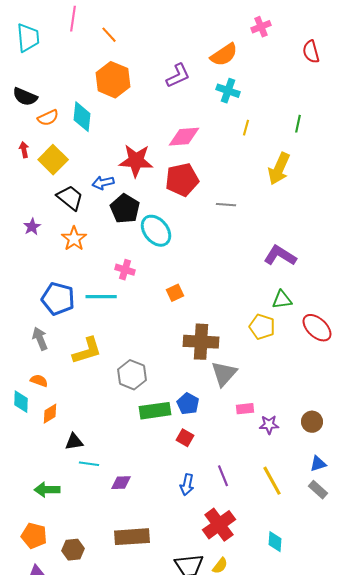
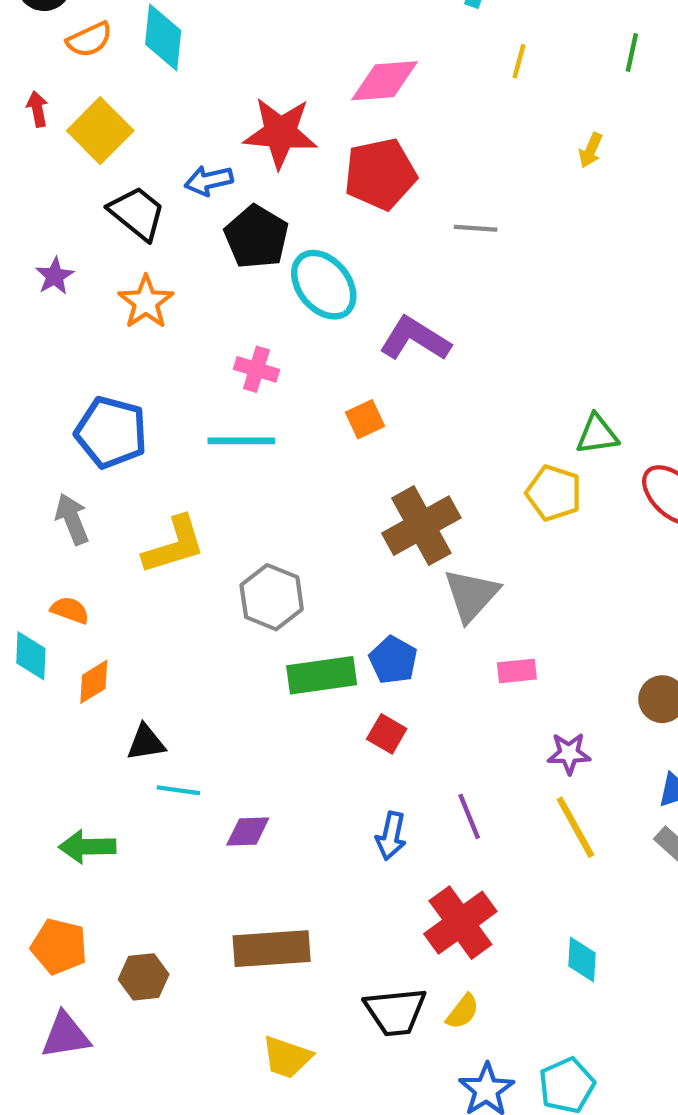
yellow arrow: (279, 169) -> (591, 150), size x0.5
purple L-shape: (280, 256) -> (415, 339), moved
cyan line: (101, 297) -> (241, 441), moved
brown cross: (201, 342) -> (421, 526), turned -32
purple star: (269, 425) -> (569, 753), moved

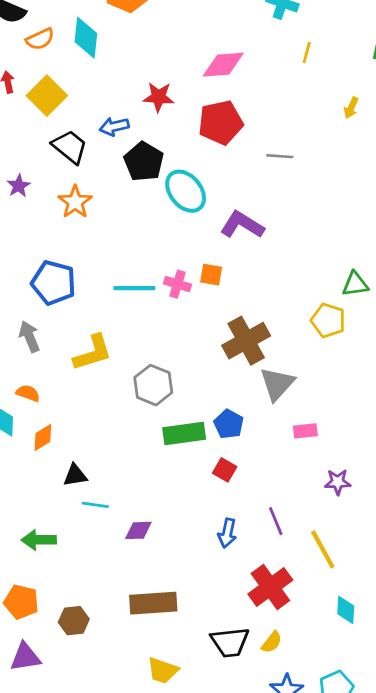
red star: (280, 133) -> (159, 97), size x0.7
pink cross: (256, 369) -> (177, 284), moved
orange square: (365, 419) -> (211, 275), turned 35
yellow line: (575, 827) -> (323, 549), moved

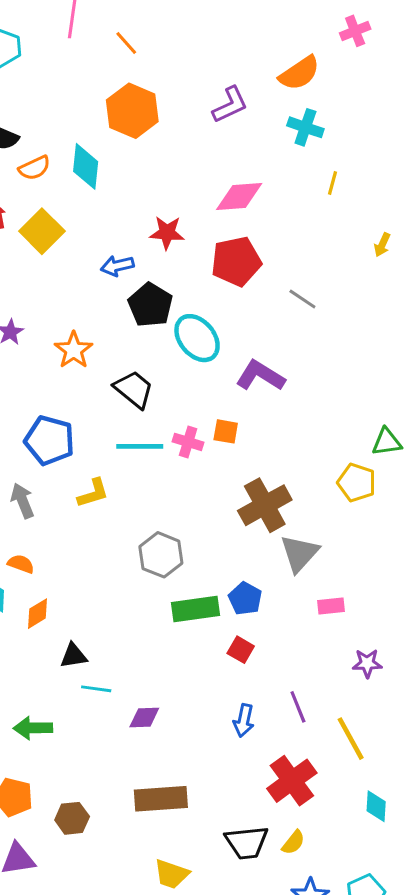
black trapezoid: (70, 147) -> (134, 389), moved
gray line: (280, 156) -> (302, 299), turned 30
yellow L-shape: (93, 353) -> (93, 493), moved, size x0.7

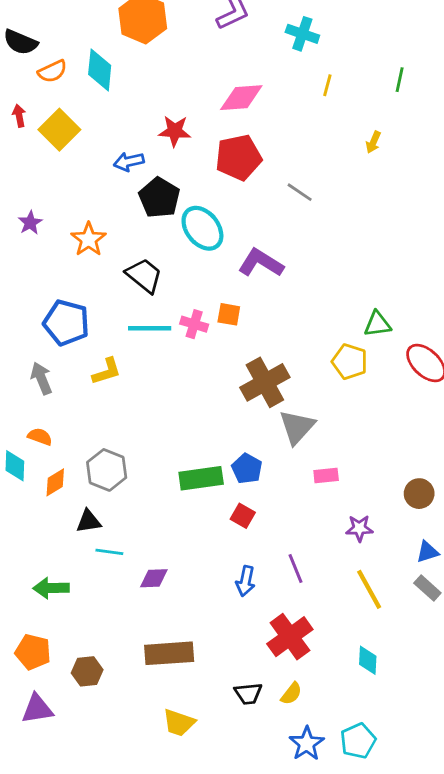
gray hexagon: (161, 555) -> (107, 470), moved
yellow line: (351, 739) -> (369, 589), moved
black trapezoid: (247, 842) -> (248, 694), size x0.7

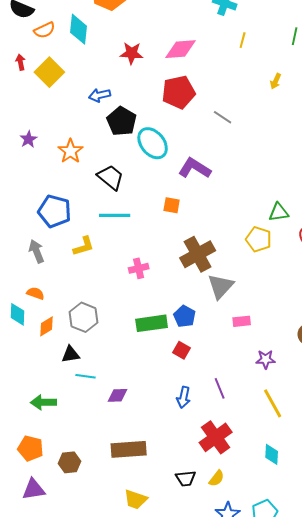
red star: (175, 131) -> (132, 53), moved
pink cross: (194, 324) -> (139, 268), moved, turned -30

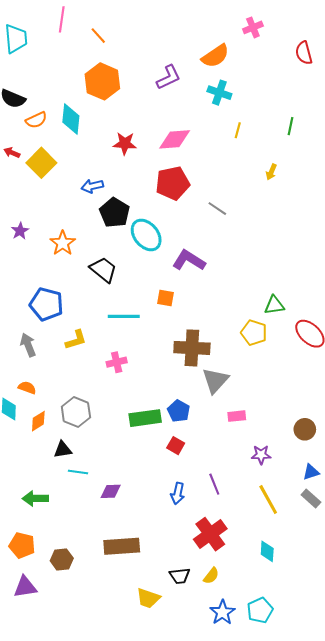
red arrow: (20, 62) -> (12, 153), turned -56
cyan line: (115, 215) -> (124, 316), moved
brown cross: (198, 254) -> (192, 348), turned 32
pink cross: (139, 268) -> (117, 362), moved
yellow trapezoid: (136, 499) -> (148, 598), moved

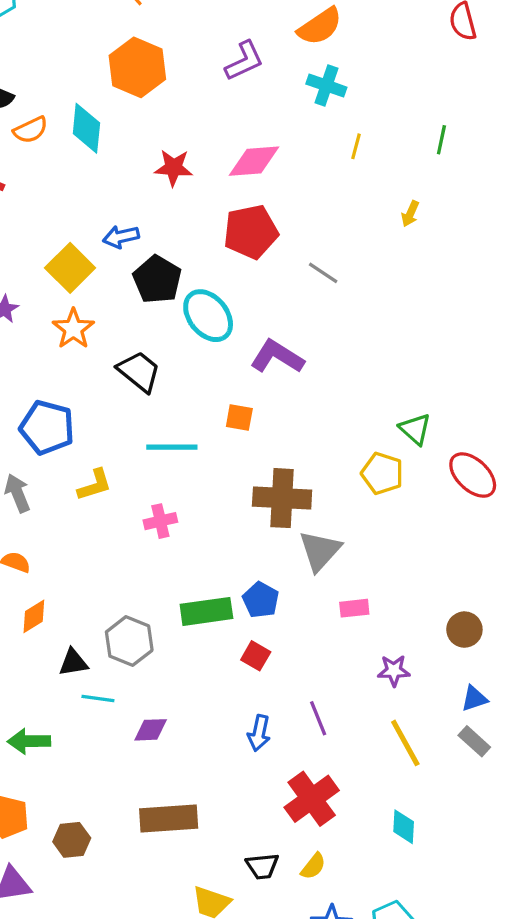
yellow square: (41, 163) -> (70, 268), moved
green triangle: (274, 305) -> (415, 429), turned 50
gray hexagon: (76, 412) -> (129, 641), moved

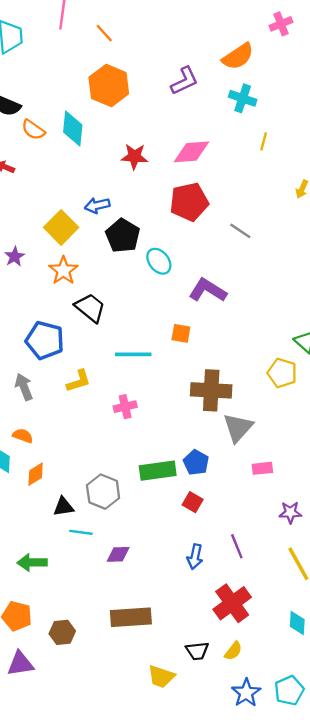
orange semicircle: (31, 130) -> (33, 130), turned 60
cyan ellipse: (208, 316) -> (159, 261), size x0.7
black trapezoid: (139, 371) -> (90, 308), moved

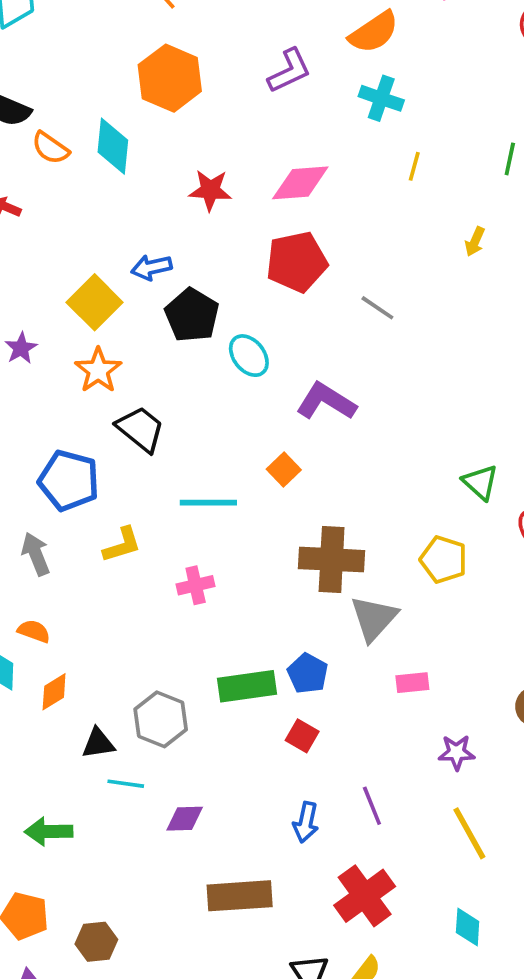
orange square: (181, 333) -> (284, 469), turned 36
yellow pentagon: (282, 373) -> (444, 560), moved
brown rectangle: (131, 617) -> (240, 896), moved

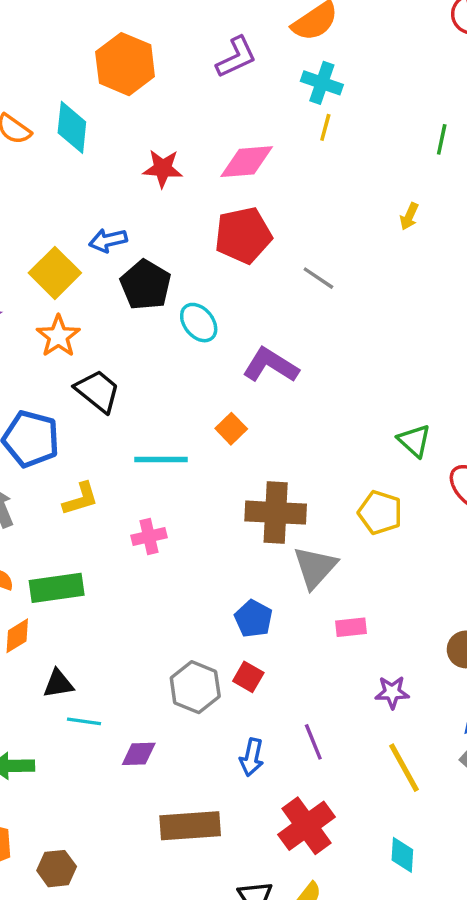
yellow line: (414, 166) -> (325, 127), moved
green rectangle: (247, 686) -> (57, 588), moved
gray hexagon: (161, 719) -> (195, 687), moved

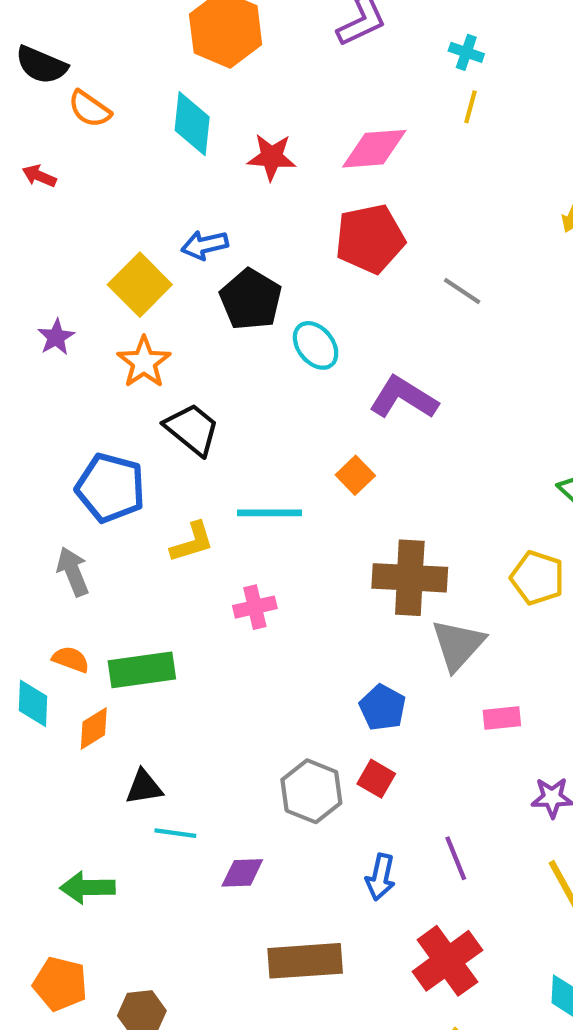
cyan cross: (322, 83) -> (466, 52), size x0.7
cyan diamond: (72, 127) -> (192, 124), moved
yellow L-shape: (81, 499) -> (192, 542), moved

